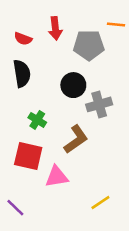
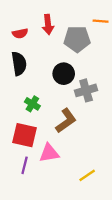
red semicircle: (23, 39) -> (20, 33), turned -32
purple line: (15, 208) -> (25, 165), moved, turned 60

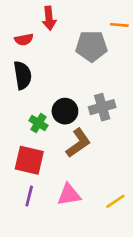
red arrow: (48, 24) -> (49, 18), moved
black circle: (64, 74) -> (65, 111), moved
pink triangle: (49, 153) -> (69, 195), moved
yellow line: (87, 175) -> (115, 201), moved

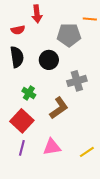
black circle: (65, 111) -> (49, 60), moved
red square: (29, 160) -> (22, 121), turned 30

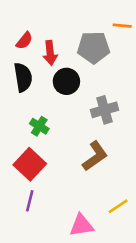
red arrow: (37, 14) -> (50, 53), moved
red semicircle: (18, 30) -> (24, 41), turned -40
brown L-shape: (59, 108) -> (95, 156), moved
pink triangle: (52, 147) -> (81, 225), moved

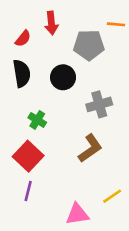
red arrow: (50, 53) -> (51, 23), moved

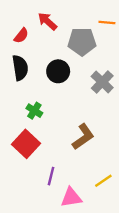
red arrow: (51, 23) -> (47, 21), turned 138
gray cross: (99, 104) -> (102, 82), moved, turned -30
purple line: (28, 191) -> (51, 176), moved

